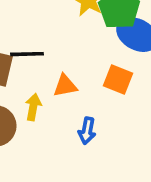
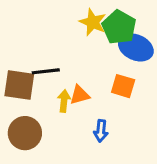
yellow arrow: (33, 107) -> (64, 101), moved

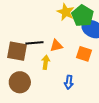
orange triangle: (80, 95) -> (56, 46), moved

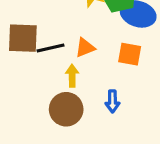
brown square: (17, 51) -> (23, 38), moved
brown circle: (20, 82) -> (66, 109), moved

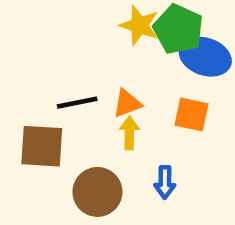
brown square: (23, 38) -> (42, 146), moved
yellow arrow: (72, 76) -> (129, 133), moved

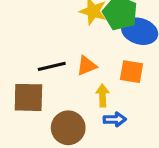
yellow arrow: (129, 133) -> (103, 95), moved
blue arrow: (165, 182) -> (115, 119), turned -90

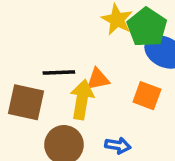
yellow arrow: (103, 95) -> (82, 99), moved, size x1.5

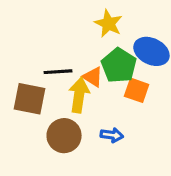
green pentagon: (147, 27) -> (119, 66), moved
orange triangle: (98, 79) -> (93, 77), turned 45

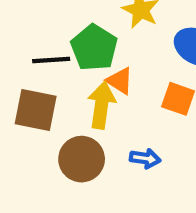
green pentagon: (119, 66) -> (94, 48), moved
black line: (58, 72) -> (51, 60), moved

